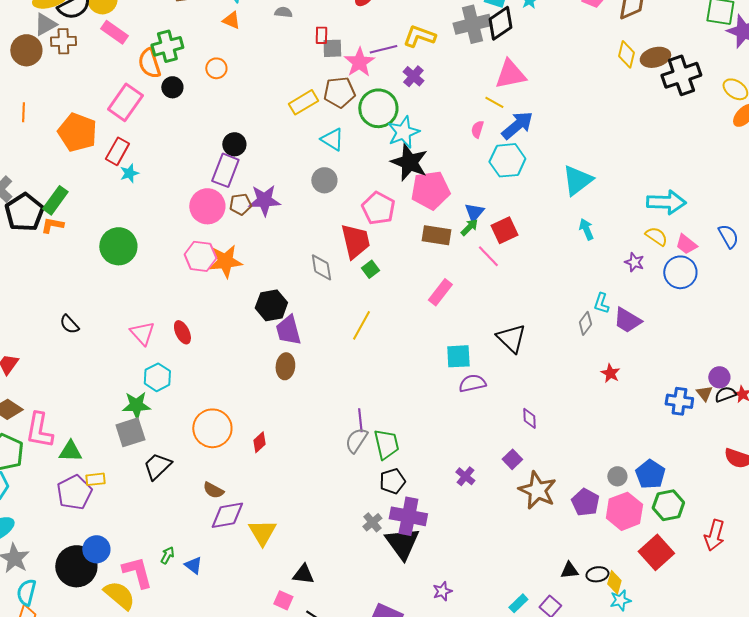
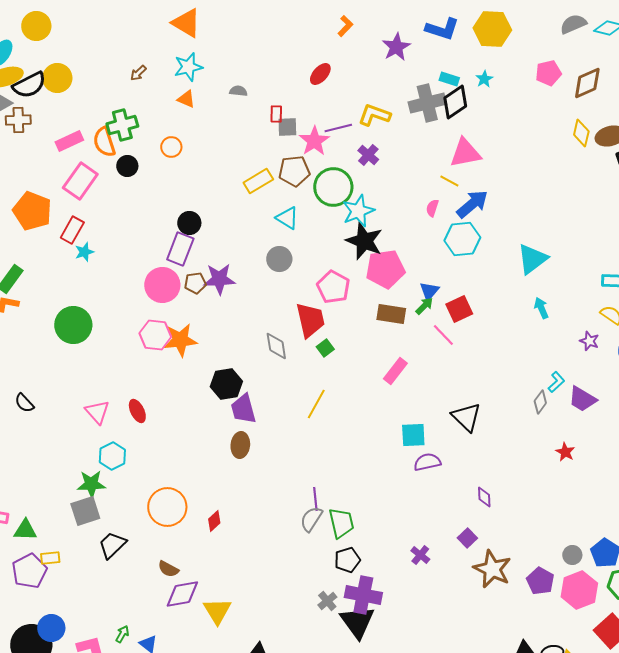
pink rectangle: (114, 32) -> (69, 141), moved, turned -60
cyan L-shape: (601, 303) -> (556, 382), turned -150

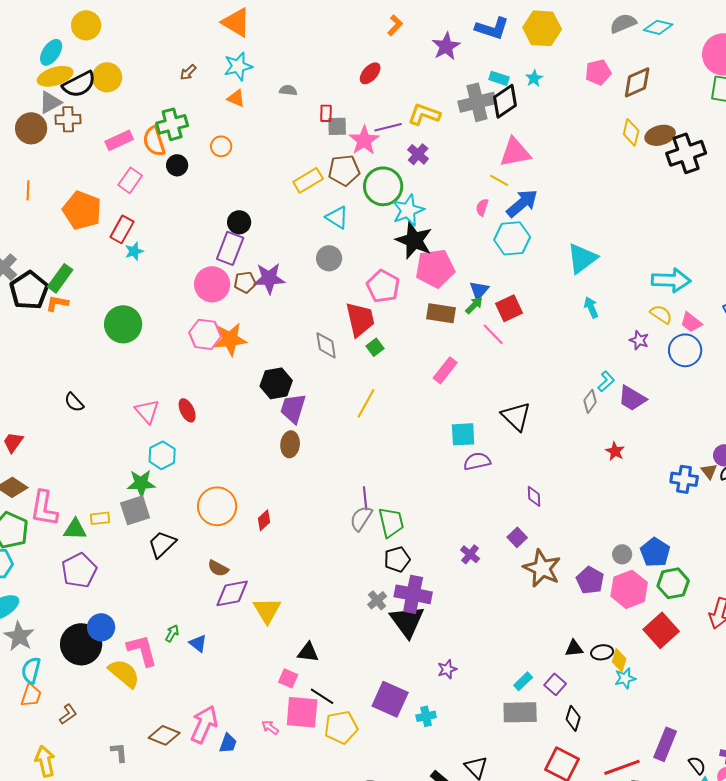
pink rectangle: (80, 181) -> (130, 180), size x0.7
purple trapezoid: (243, 409) -> (293, 408), turned 32
yellow rectangle: (50, 558) -> (100, 518), moved

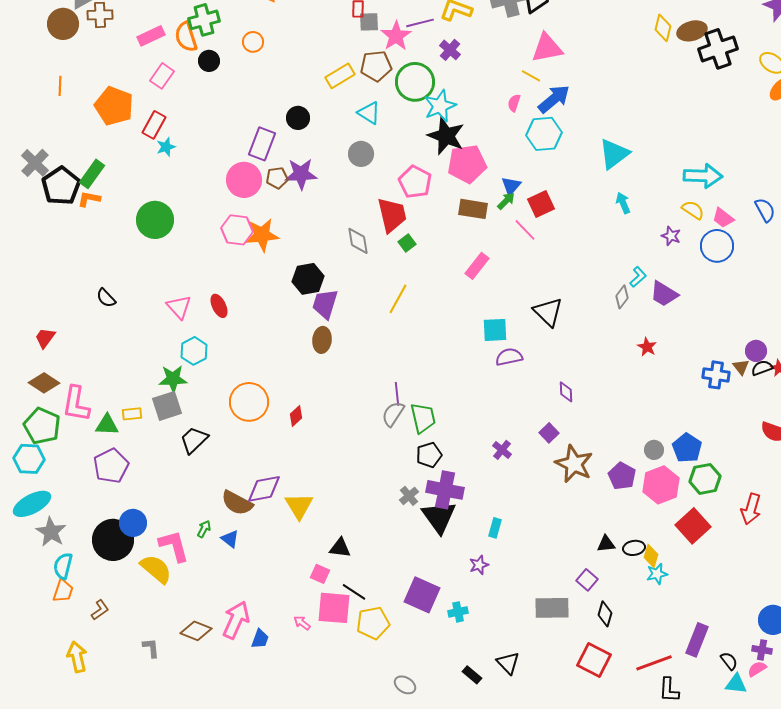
black circle: (239, 222) -> (298, 118), moved
brown semicircle: (218, 568) -> (237, 503), moved, size x1.5
cyan rectangle: (523, 681) -> (495, 528), moved, turned -30

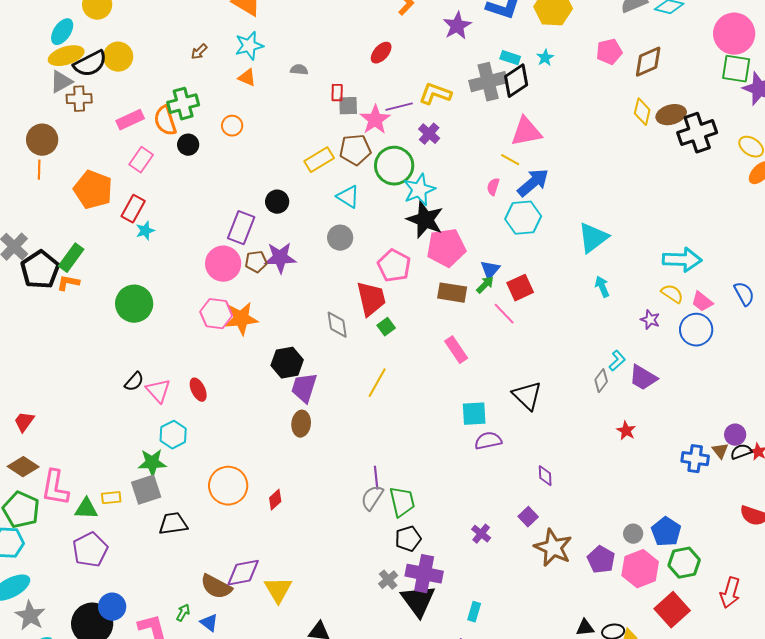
brown circle: (63, 24) -> (42, 140), moved
pink rectangle: (477, 266) -> (456, 350), turned -72
black semicircle: (106, 298) -> (134, 382), moved, turned -95
black trapezoid: (194, 440) -> (173, 524), turned 36

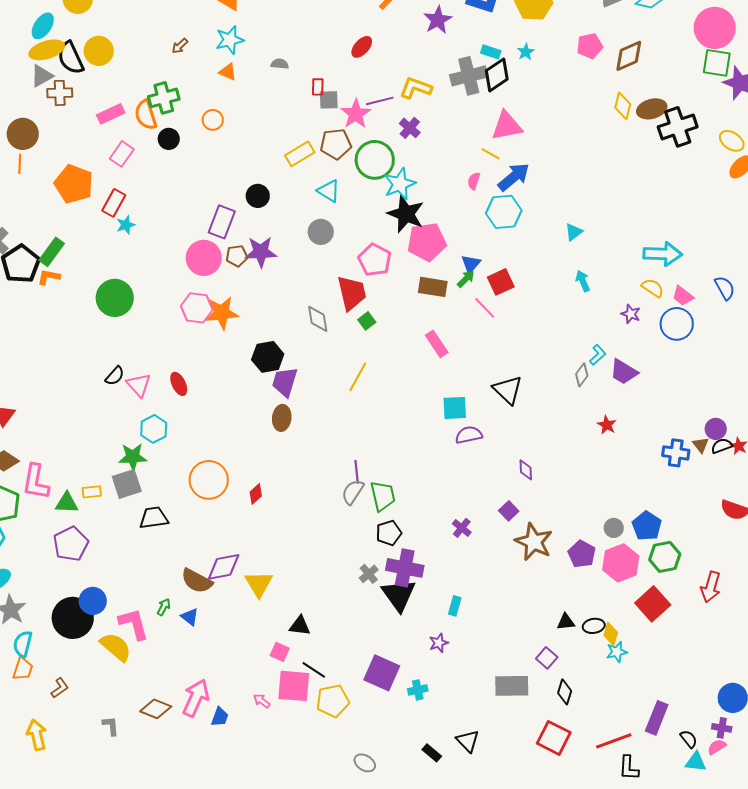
black semicircle: (90, 64) -> (71, 58), turned 92
cyan triangle: (593, 238) -> (574, 232), size x0.6

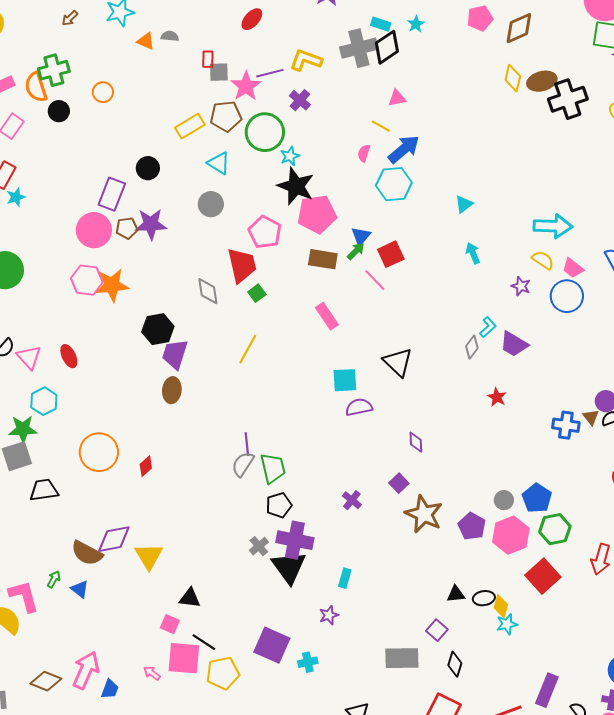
orange triangle: (228, 72) -> (146, 41), moved
pink triangle: (507, 126) -> (397, 98), size x0.6
cyan star: (400, 184) -> (290, 156), size x0.6

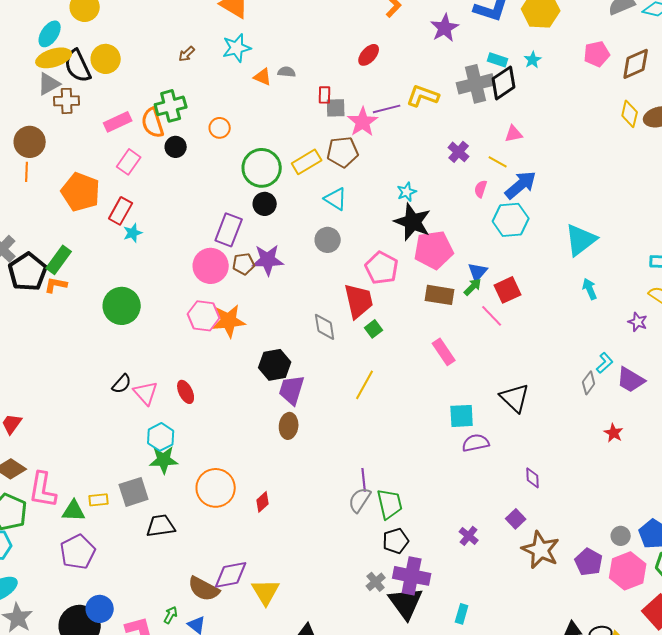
purple cross: (300, 100) -> (459, 152), moved
green circle: (265, 132) -> (262, 168), moved
cyan triangle: (464, 204) -> (581, 240), size x1.8
green star: (23, 429) -> (164, 460), moved

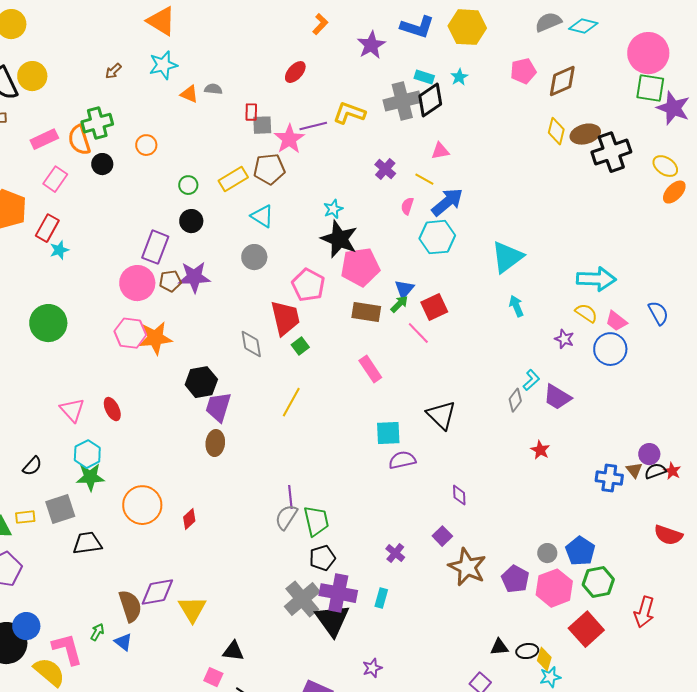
green circle: (262, 168) -> (188, 185), size x0.5
black semicircle: (122, 384) -> (32, 466), moved
gray cross: (376, 582) -> (302, 599), size x1.8
brown semicircle: (204, 589) -> (130, 606), turned -136
cyan rectangle: (462, 614) -> (381, 598), moved

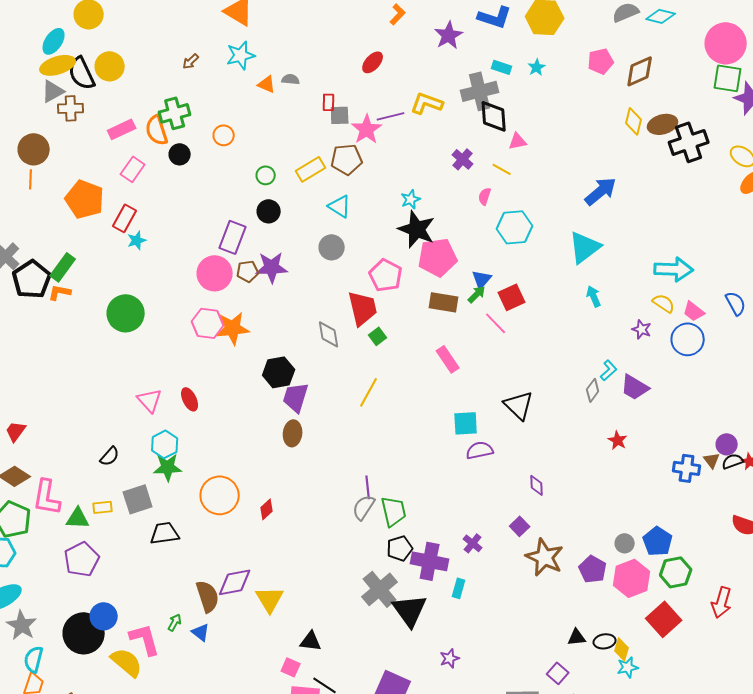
black diamond: (430, 100) -> (494, 116), moved, turned -60
blue arrow: (447, 202) -> (601, 191), moved
purple cross: (338, 593) -> (430, 561), moved

